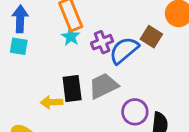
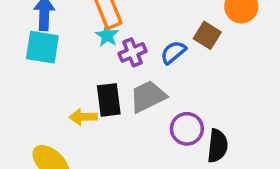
purple cross: (102, 42) -> (133, 52), moved
cyan square: (19, 46) -> (42, 47), size x1.5
blue semicircle: (124, 50) -> (173, 52), size x0.7

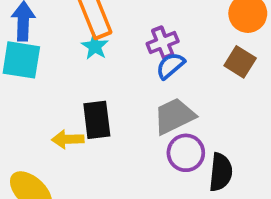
brown square: (207, 35) -> (240, 62), moved
purple cross: (133, 52) -> (163, 42), moved
gray trapezoid: (148, 97) -> (174, 116), moved

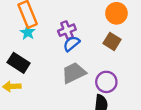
black rectangle: (97, 120) -> (19, 63), moved, turned -50
purple circle: (186, 153) -> (106, 82), moved

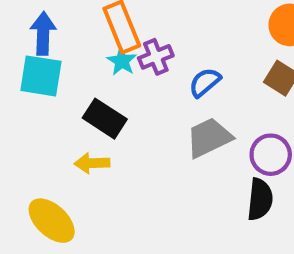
purple cross: (67, 30) -> (156, 57), moved

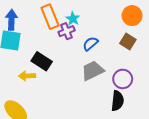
cyan star: (122, 61) -> (73, 19), moved
yellow arrow: (92, 163) -> (27, 76), moved

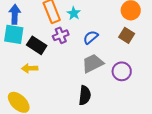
purple cross: (67, 31) -> (61, 35), moved
black rectangle: (42, 61) -> (37, 45), moved
black semicircle: (117, 101) -> (85, 95), moved

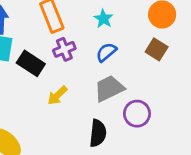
cyan star: (74, 13) -> (103, 19), moved
yellow arrow: (30, 68) -> (57, 95), moved, turned -42
purple circle: (122, 71) -> (137, 114), moved

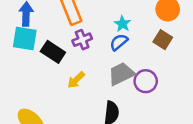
cyan star: (103, 19) -> (122, 24), moved
purple circle: (137, 114) -> (146, 81), moved

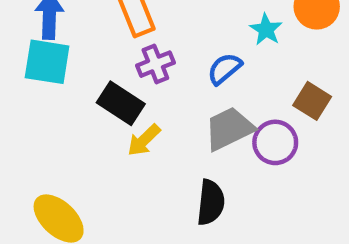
cyan star: (122, 24) -> (266, 30), moved
brown square: (163, 40) -> (312, 101), moved
black rectangle: (53, 52) -> (121, 103), moved

